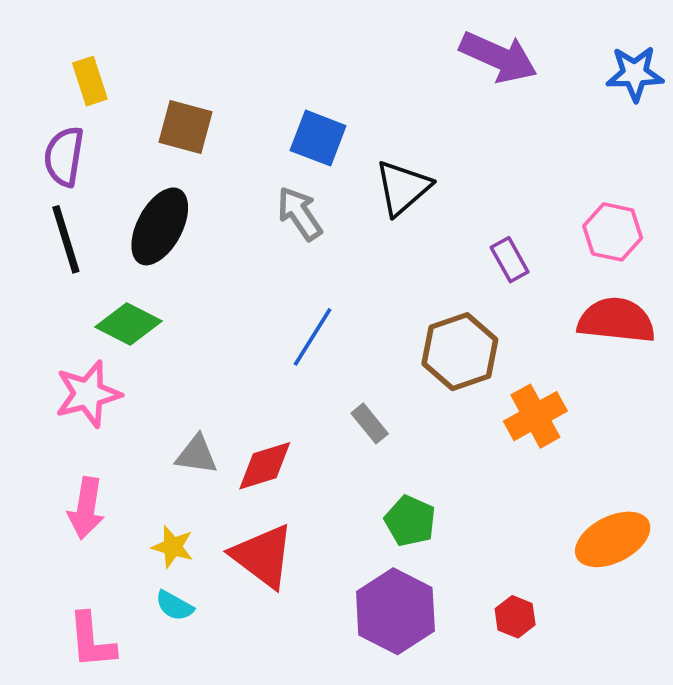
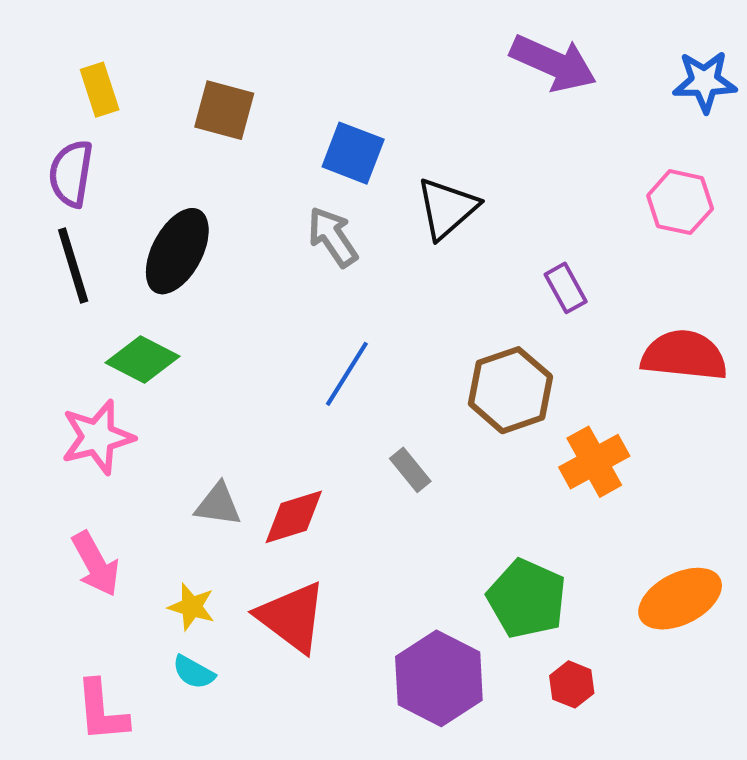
brown square: (186, 127) -> (224, 110), moved
pink hexagon: (613, 232) -> (680, 202), moved
pink arrow: (86, 508) -> (96, 564), turned -38
green pentagon: (410, 521) -> (527, 599), moved, size x1.4

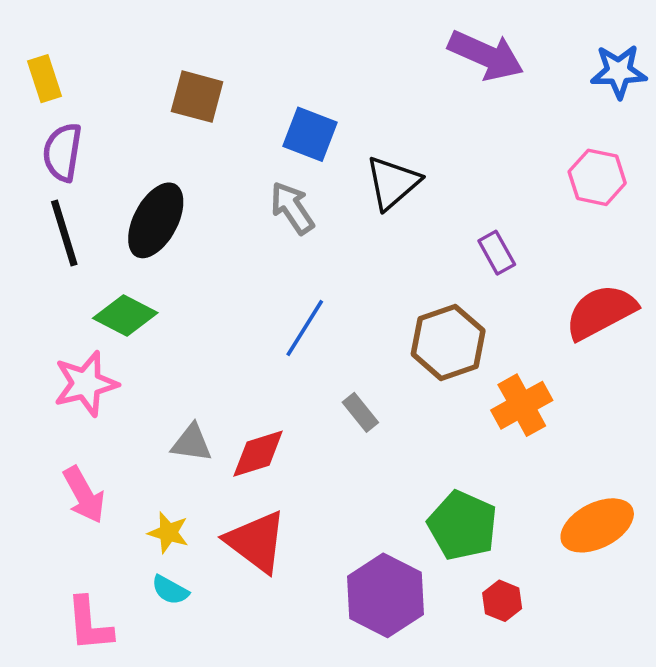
yellow rectangle: (100, 90) -> (45, 79), moved
red semicircle: (684, 355) -> (601, 312), turned -34

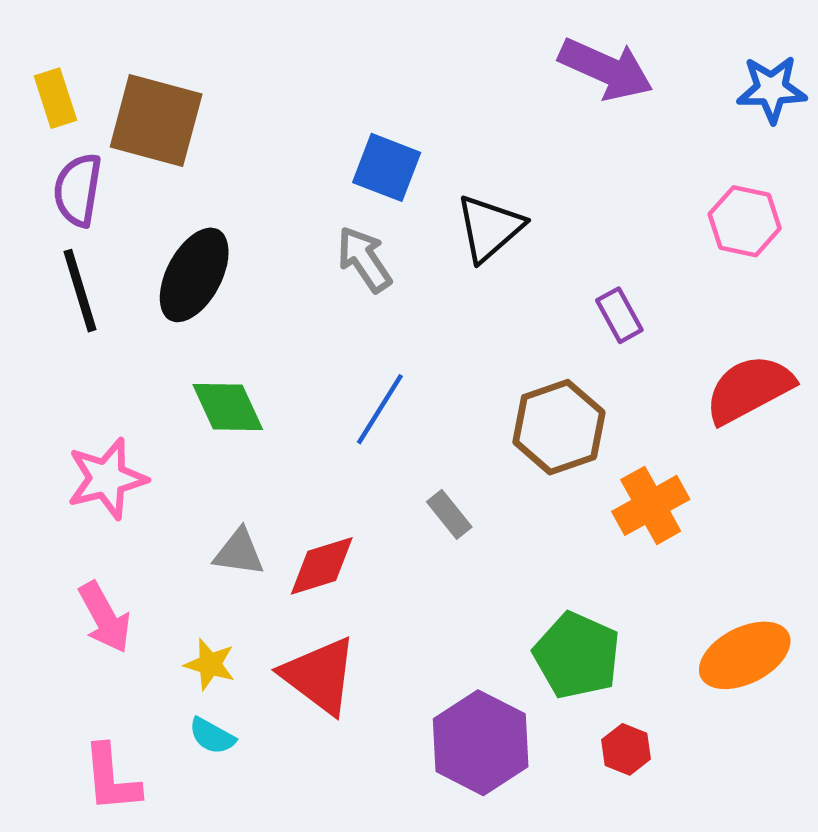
brown square: (197, 97) -> (156, 120), moved, size x1.4
green diamond: (125, 315) -> (228, 407), moved, turned 38

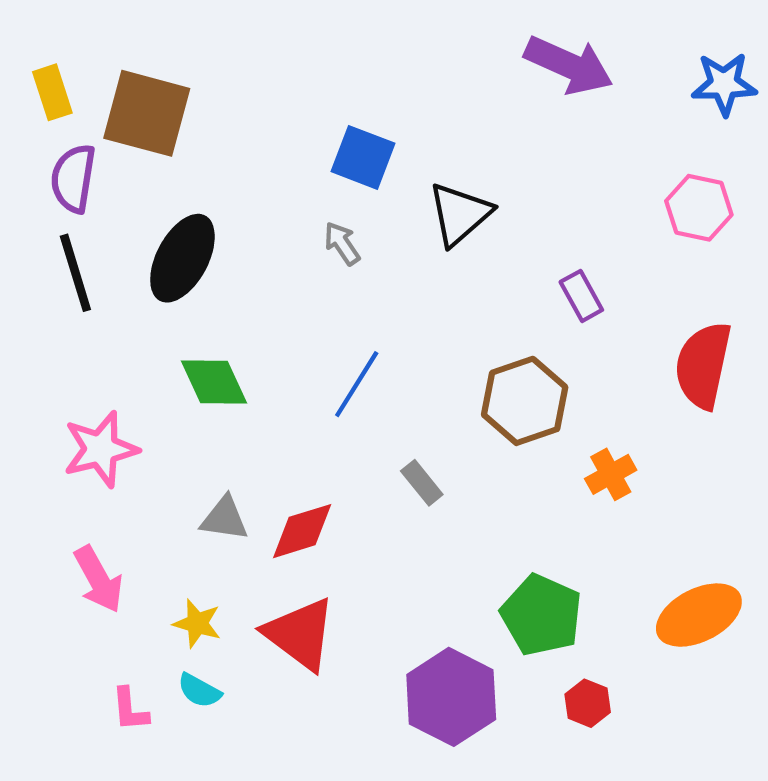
gray arrow: (364, 259) -> (342, 243), size x0.7
red semicircle: (749, 389) -> (703, 365), turned -50
orange cross: (651, 505) -> (611, 474), size x0.7
pink L-shape: (111, 778) -> (130, 709), moved, size x0.7

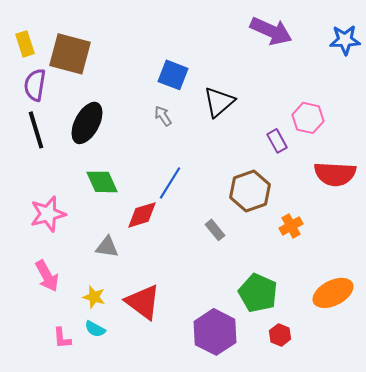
pink hexagon: (699, 208) -> (308, 118), moved
red semicircle: (703, 365) -> (335, 174), turned -99
gray rectangle: (422, 483) -> (215, 230), moved
red diamond: (302, 531) -> (142, 215), moved

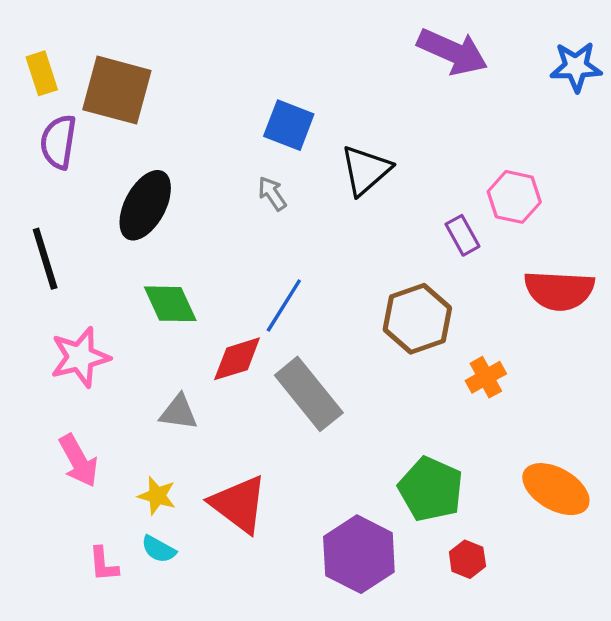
black line: (36, 130) -> (45, 259), moved
gray rectangle: (215, 230) -> (309, 394), moved, size x2.0
orange ellipse: (333, 293) -> (556, 489), turned 57

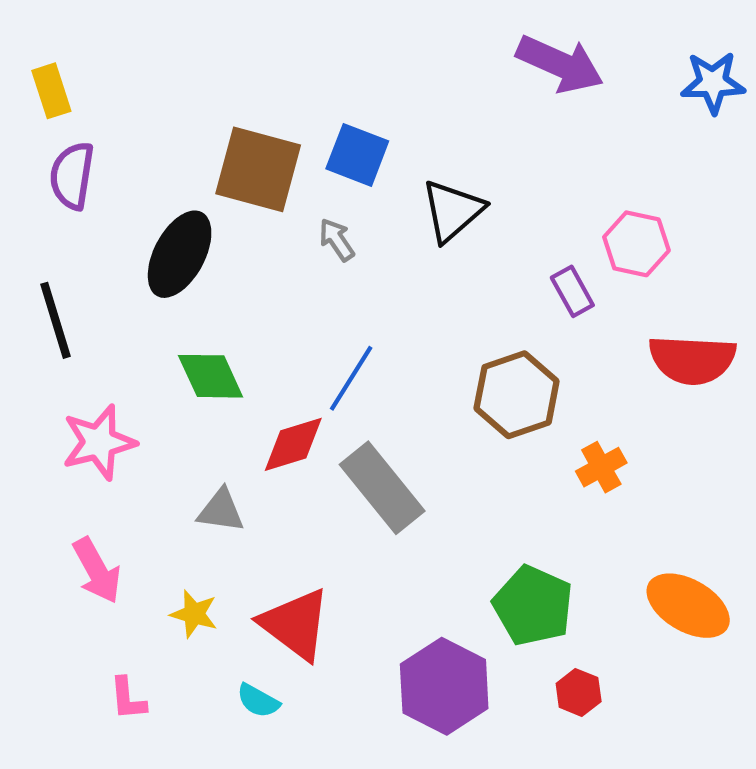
brown square: (117, 90) -> (258, 169), moved
cyan semicircle: (159, 549) -> (258, 701), moved

